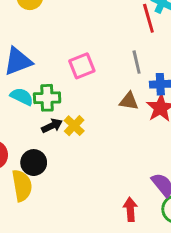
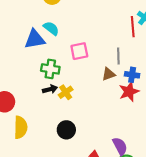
cyan semicircle: (22, 97) -> (51, 28), moved
brown triangle: (129, 101) -> (109, 74), moved, turned -40
black circle: (34, 163) -> (66, 130), moved

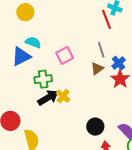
blue cross: (132, 75) -> (119, 63), turned -32
black arrow: (50, 89) -> (48, 98), size x1.5
black circle: (66, 130) -> (95, 127), moved

